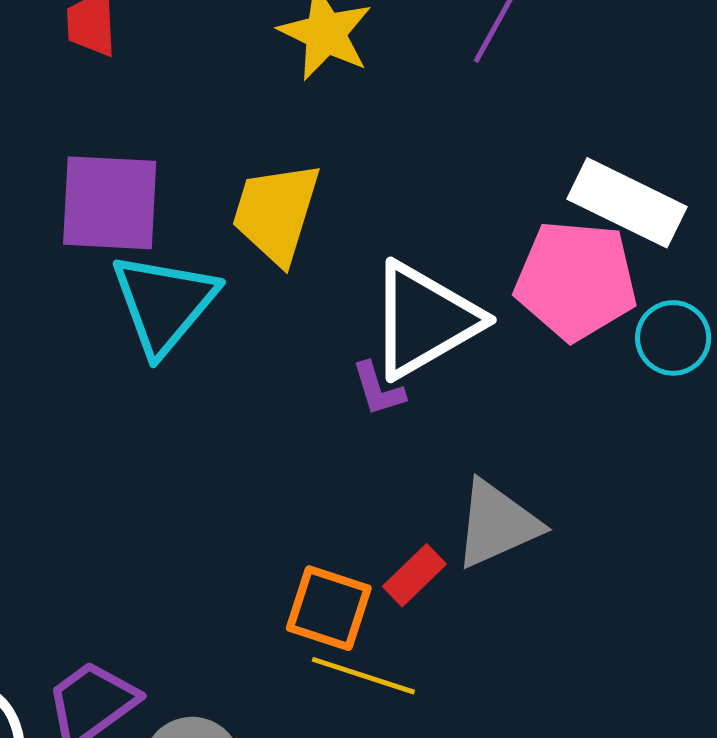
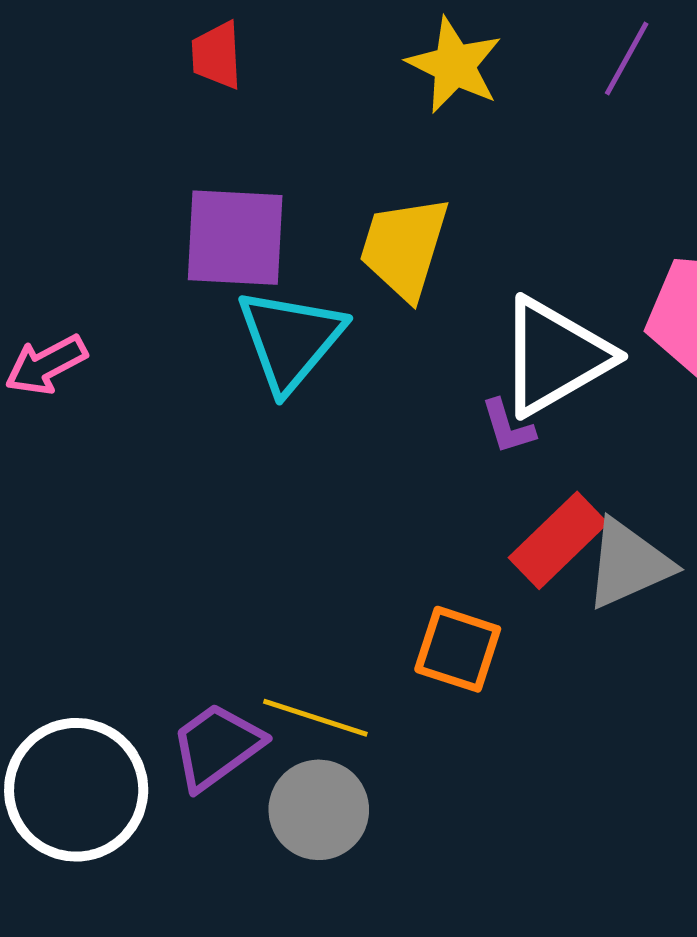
red rectangle: (414, 575) -> (558, 540), moved, size x1.5
yellow line: (363, 676) -> (315, 718), moved

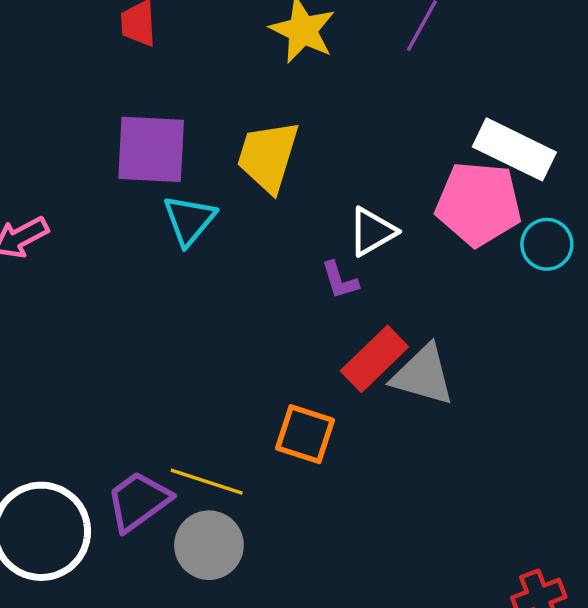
cyan triangle: (290, 340) -> (189, 220), size x0.7
white triangle: (555, 356) -> (372, 232), size x0.6
gray triangle: (628, 564) -> (423, 375), turned 40

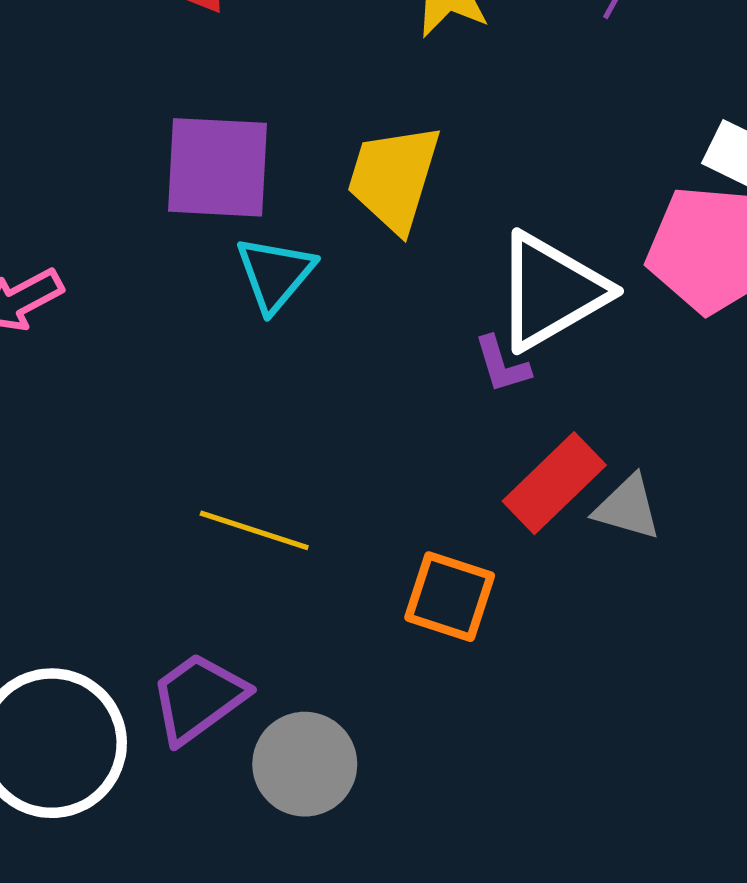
white triangle: (372, 232) -> (551, 291), size x1.6
gray triangle: (423, 375) -> (628, 508), size x0.7
yellow line: (207, 482) -> (254, 530), moved

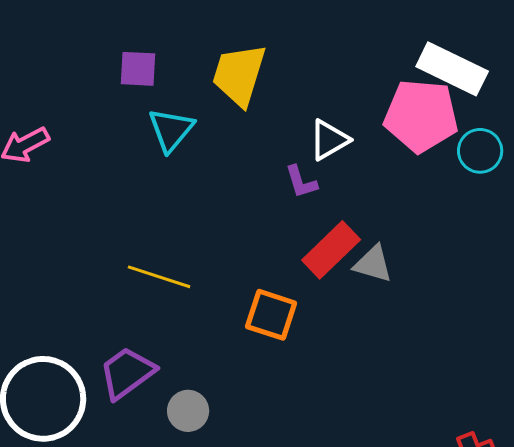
purple square: (218, 167) -> (138, 69), size x0.6
white triangle: (551, 291) -> (329, 140), size x0.6
gray circle: (305, 764) -> (188, 411), size x0.7

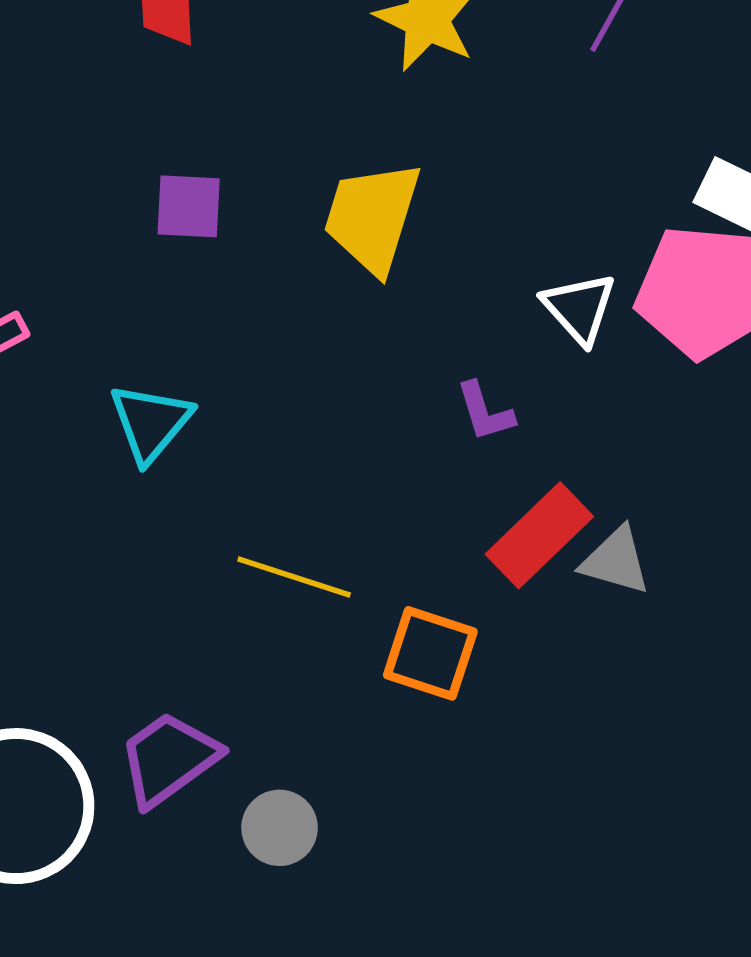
cyan triangle: (171, 130) -> (151, 423), moved
white triangle: (329, 140) -> (579, 308), moved, turned -42
yellow line: (159, 277) -> (294, 577), moved

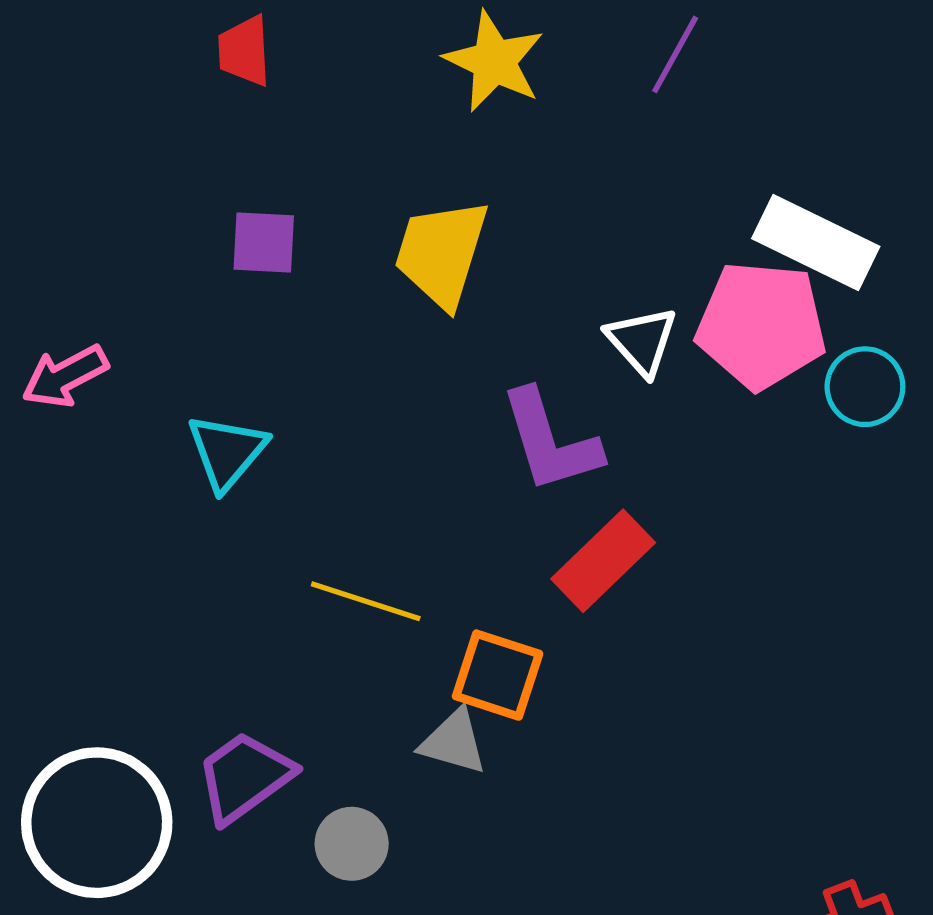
purple L-shape: (485, 412) -> (550, 441), size x1.8
gray triangle: (616, 561) -> (454, 742), moved

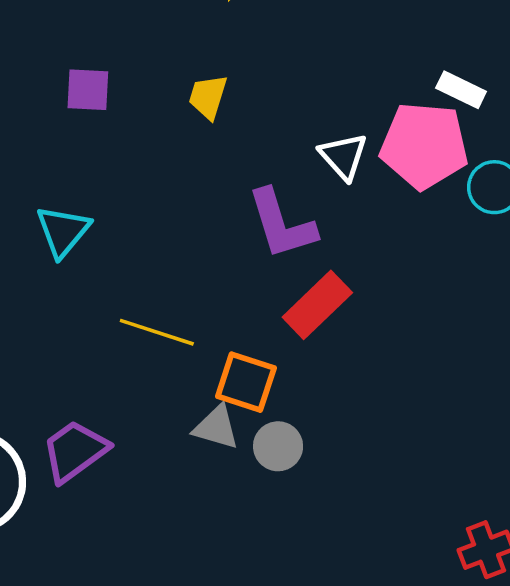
white rectangle: (816, 243) -> (461, 90), size x0.6
yellow trapezoid: (441, 253) -> (208, 97), size x0.6
gray circle: (352, 844) -> (278, 446), moved

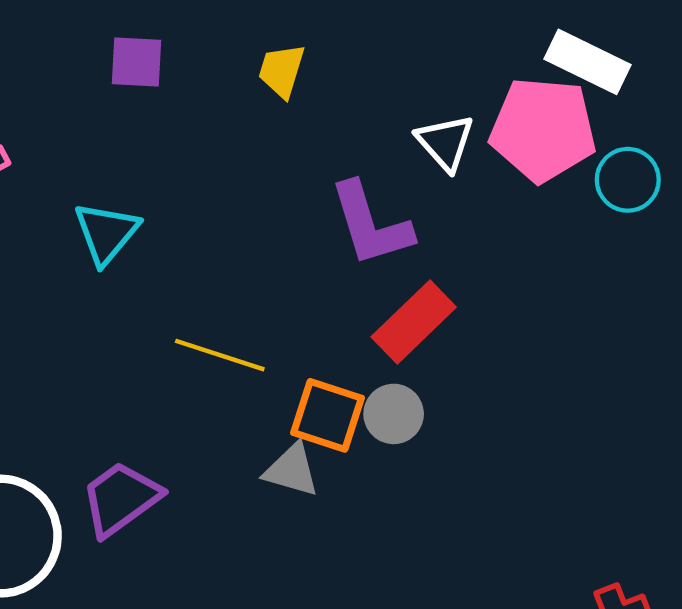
white rectangle: (461, 90) -> (588, 62), size x1.4
gray circle: (278, 446) -> (394, 414), moved

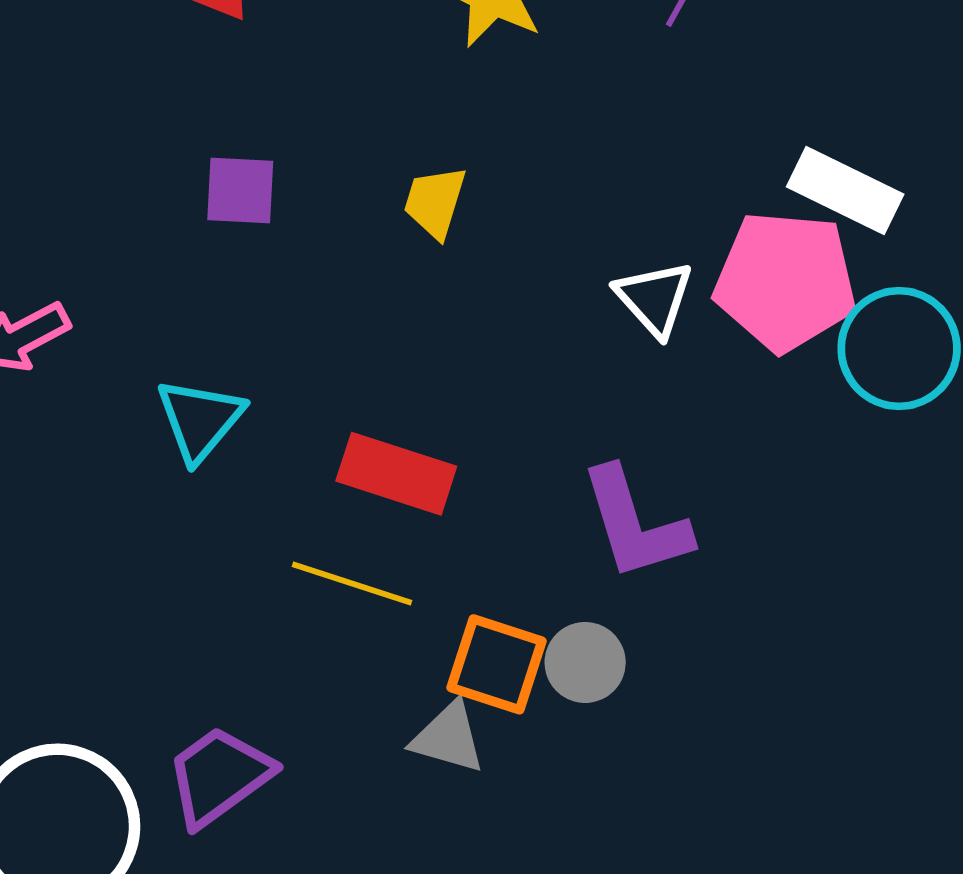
cyan circle: (628, 180) -> (899, 348), size x1.4
purple L-shape: (371, 224) -> (635, 524), moved
red rectangle: (414, 322) -> (396, 474), moved, turned 62

